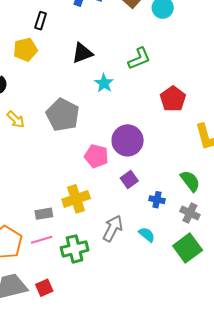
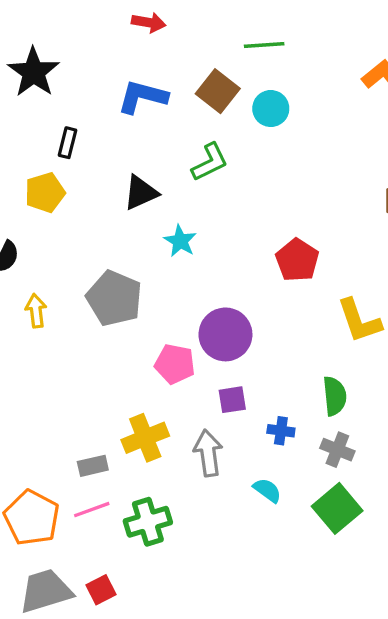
green L-shape: (139, 59) -> (210, 162), moved
yellow arrow: (16, 119) -> (36, 311), turned -138
purple square: (129, 179) -> (232, 400), turned 30
green semicircle: (190, 181) -> (335, 396), turned 35
gray arrow: (113, 228) -> (208, 453), moved, turned -32

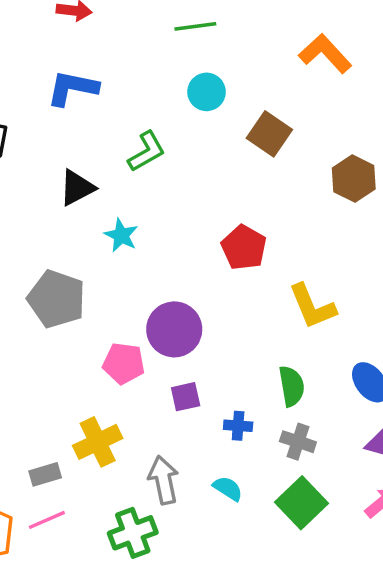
brown square: (218, 91) -> (269, 134), moved
gray arrow: (208, 453) -> (164, 480), moved
green cross: (148, 522) -> (133, 533), moved

